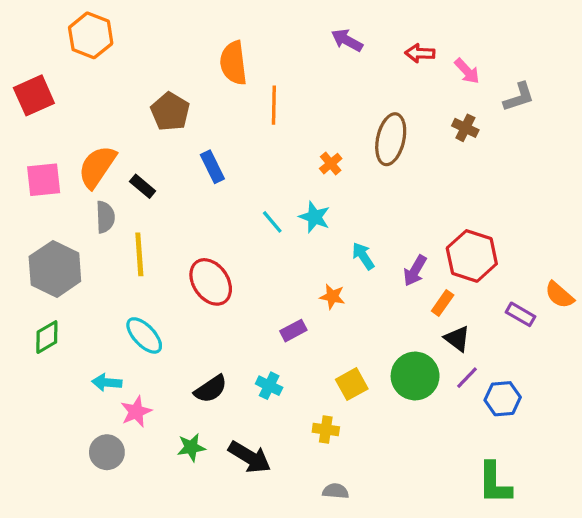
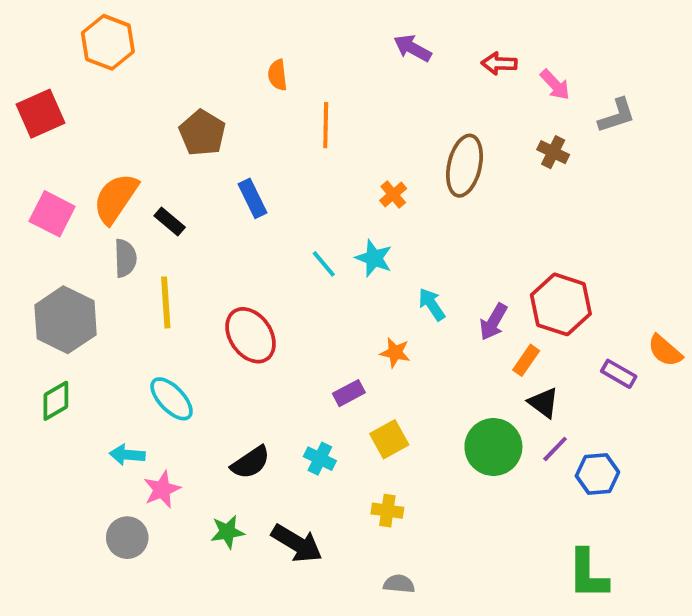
orange semicircle: (233, 63) -> (278, 75), size x0.6
pink square: (44, 180) -> (52, 214), turned 33
yellow square: (352, 384) -> (389, 439), moved

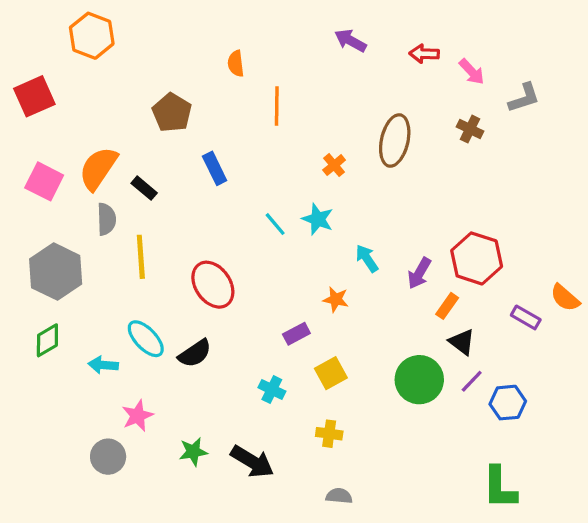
cyan arrow: (127, 455) -> (103, 365), moved
black semicircle: (251, 462) -> (195, 353), moved

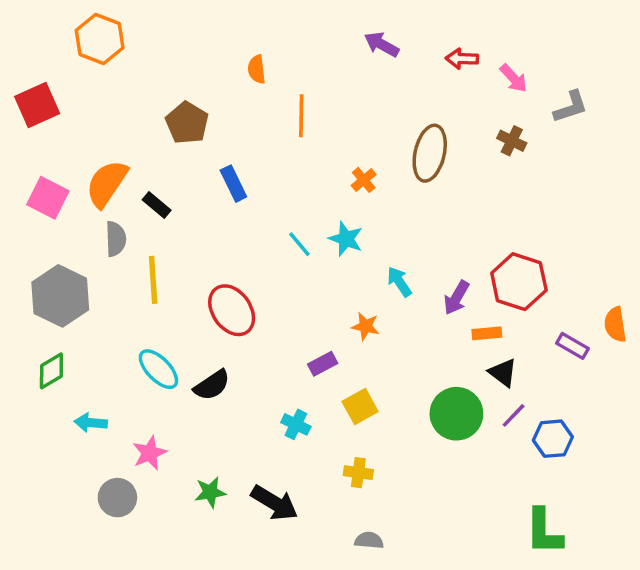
orange semicircle: (565, 298) -> (615, 324), turned 40
orange rectangle: (447, 306) -> (487, 333), turned 50
cyan arrow: (103, 365) -> (91, 423), moved

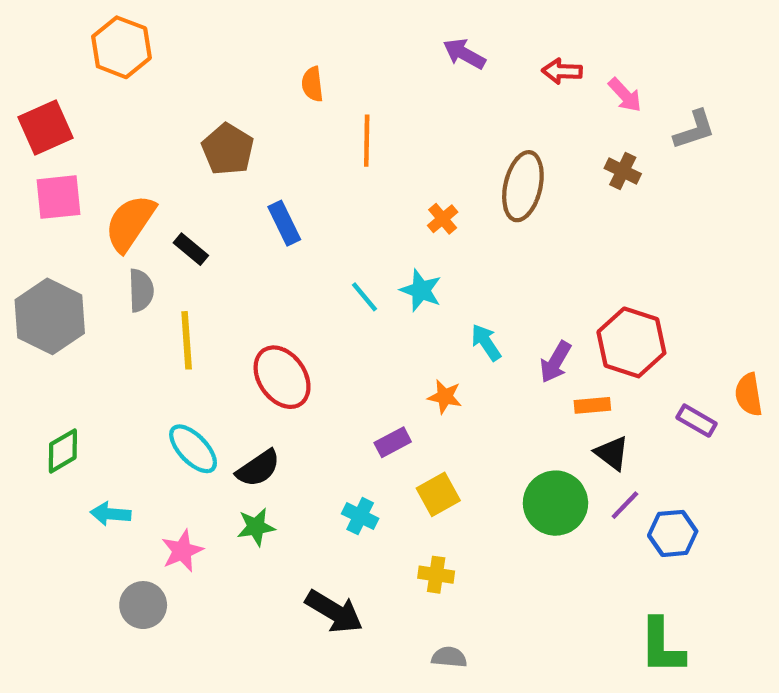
pink square: (48, 198) -> (59, 197), moved, turned -33
gray hexagon: (60, 296) -> (50, 316), moved
green star: (210, 492) -> (256, 527), moved

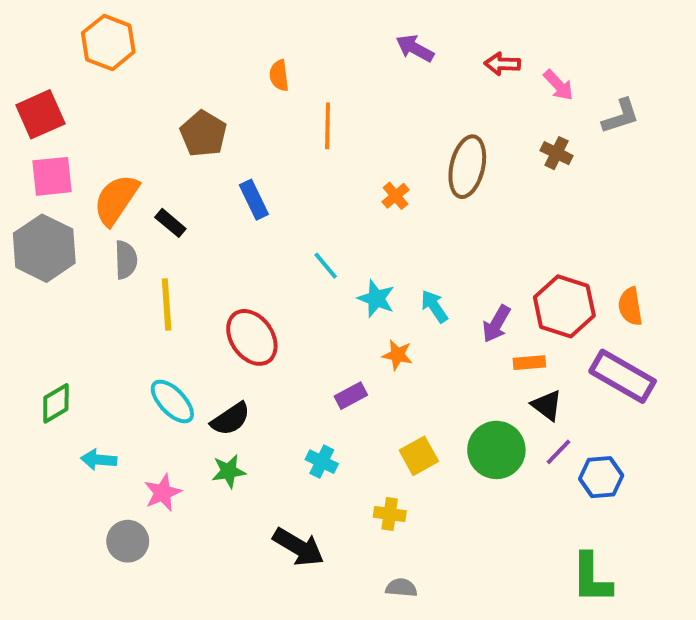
cyan star: (421, 290) -> (376, 299), moved
gray hexagon: (50, 316) -> (44, 248), moved
orange semicircle: (749, 395) -> (630, 306), moved
purple rectangle: (697, 421) -> (623, 376), size x1.8
yellow square: (438, 494) -> (419, 456), moved

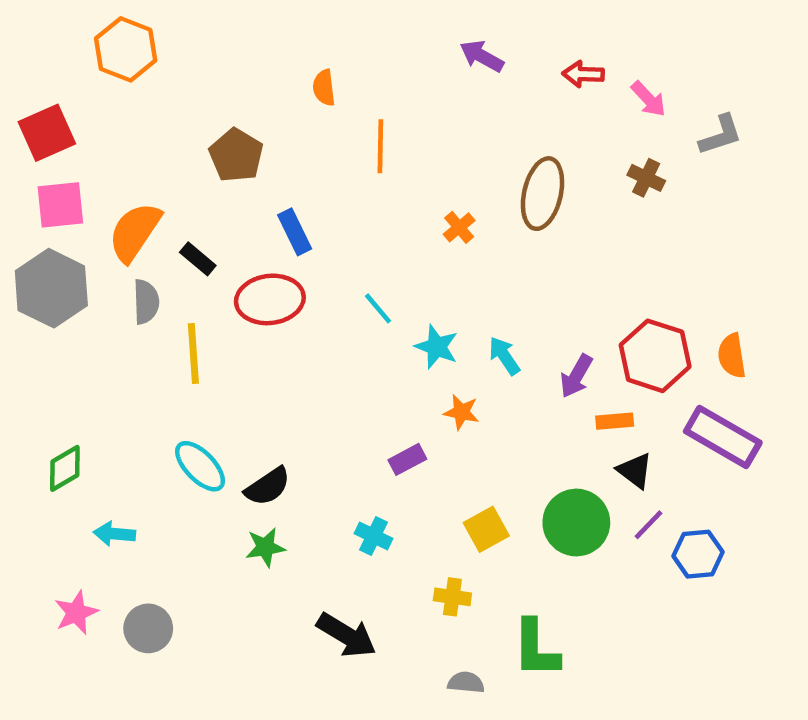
red ellipse: (252, 337) -> (270, 299), moved, turned -62
pink star: (163, 493) -> (76, 613), moved
green L-shape: (591, 578) -> (536, 649), moved

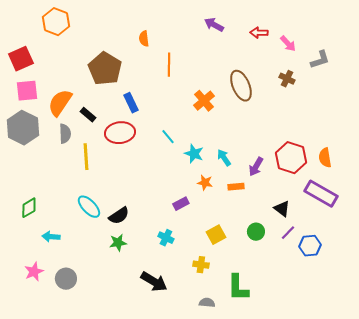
brown pentagon: (236, 155) -> (105, 69), size x1.4
brown ellipse: (543, 194) -> (241, 86), turned -36
orange cross: (459, 227) -> (204, 101), size x1.5
orange rectangle: (615, 421) -> (236, 187), moved
green circle: (576, 523) -> (256, 232), size x0.6

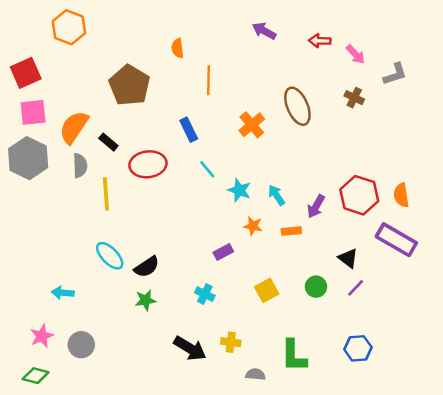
blue rectangle: (131, 103) -> (189, 130), moved
green diamond: (29, 208) -> (36, 376), moved, turned 45
blue hexagon: (310, 246) -> (358, 348), moved
yellow cross: (201, 265) -> (231, 342), moved

